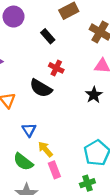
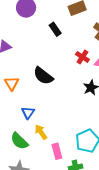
red cross: (56, 68) -> (82, 57), moved
pink rectangle: (54, 170) -> (57, 151), moved

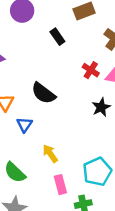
blue triangle: (28, 113) -> (24, 125), moved
yellow arrow: (41, 132) -> (50, 154), moved

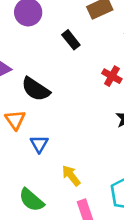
black semicircle: (43, 93) -> (36, 89), moved

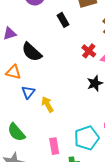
orange triangle: (15, 120) -> (13, 72), turned -49
yellow arrow: (71, 176) -> (47, 104), moved

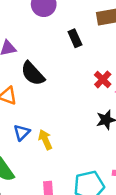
blue triangle: (28, 92) -> (22, 133), moved

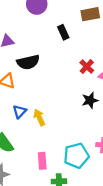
black semicircle: (33, 74) -> (28, 62), turned -60

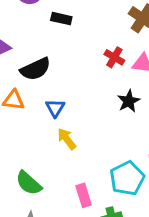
black rectangle: (63, 32) -> (61, 19), moved, turned -40
blue triangle: (20, 112) -> (55, 108), moved

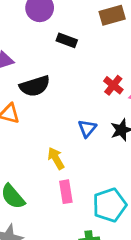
blue triangle: (55, 108) -> (87, 128), moved
pink rectangle: (84, 195) -> (66, 192), moved

